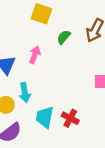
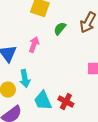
cyan trapezoid: (45, 117) -> (43, 101), turned -35

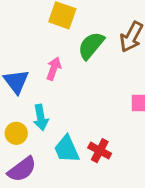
green semicircle: (60, 29) -> (91, 46), size x1.5

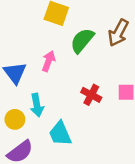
red cross: (100, 151) -> (91, 95), moved

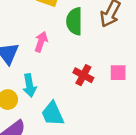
green semicircle: (82, 40) -> (74, 21), turned -40

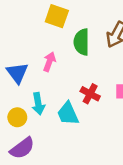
cyan trapezoid: (53, 114) -> (68, 114), moved

